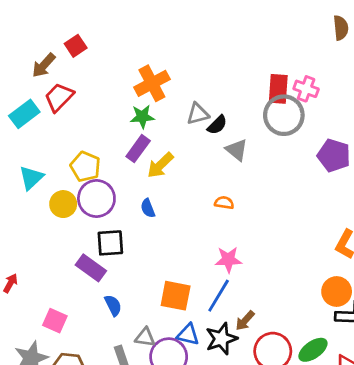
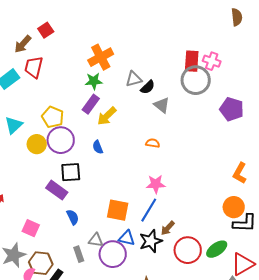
red trapezoid: (59, 97) -> (34, 67), turned -30

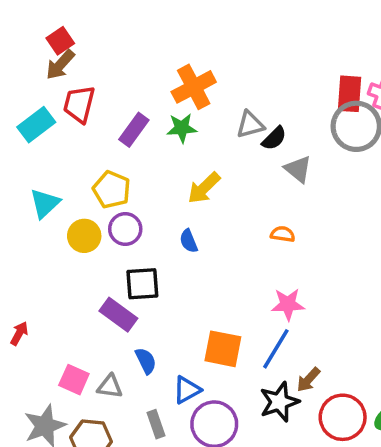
red square: (46, 30) -> (60, 41), moved
purple rectangle: (91, 104) -> (134, 130), moved
purple circle: (61, 140) -> (125, 229), size x0.7
blue triangle: (127, 238) -> (187, 390), moved, turned -42
gray triangle: (96, 240) -> (110, 386), moved

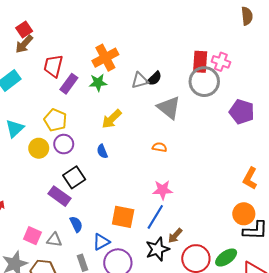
red trapezoid: (79, 104) -> (53, 66), moved
black semicircle: (274, 138) -> (154, 78), moved
gray triangle: (298, 169) -> (169, 108), size x1.4
black square: (142, 284) -> (74, 177), turned -30

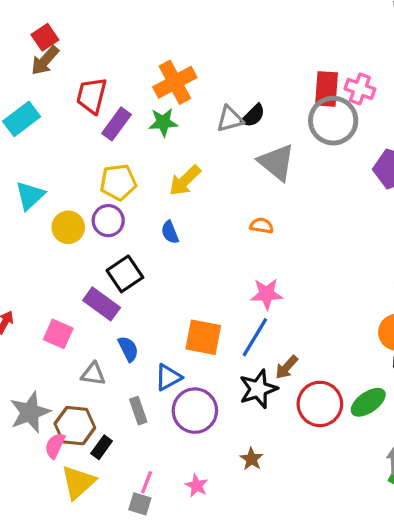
yellow pentagon: (55, 120) -> (118, 182), moved, turned -30
pink square: (32, 236) -> (58, 334), moved

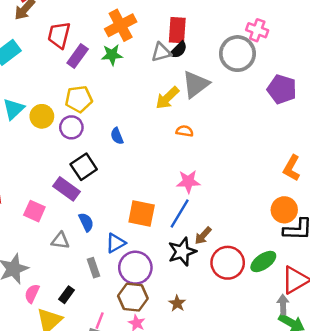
red rectangle: (327, 89) -> (177, 30), moved
gray triangle: (277, 162) -> (196, 84), turned 44
yellow arrow: (185, 181) -> (167, 98), moved
yellow circle: (68, 227) -> (42, 116), moved
brown hexagon: (75, 426) -> (133, 297), moved

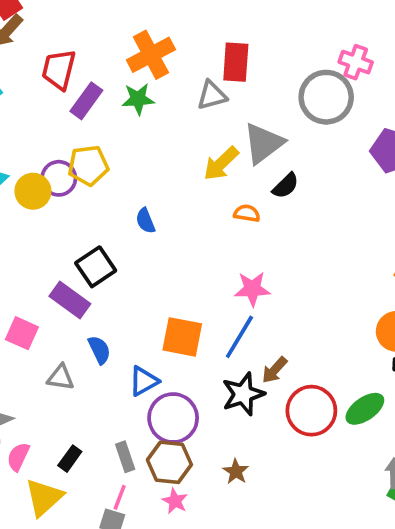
black semicircle: (178, 50) -> (286, 186), moved
purple circle: (71, 127) -> (59, 178), moved
gray rectangle: (94, 268) -> (125, 457), moved

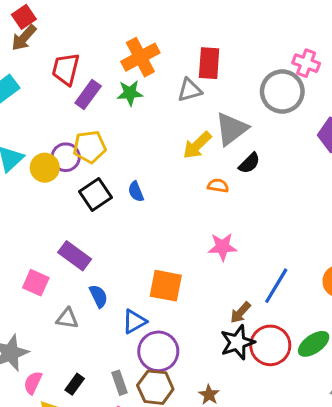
black square: (96, 267) -> (96, 195), moved
blue line: (239, 337) -> (276, 286), moved
black star: (243, 394) -> (237, 342), moved

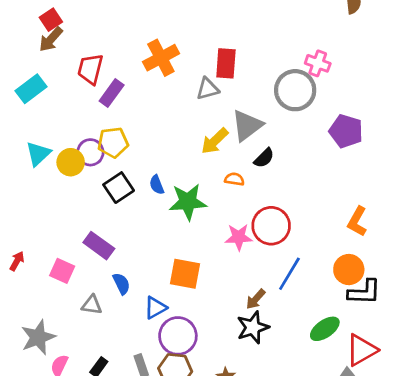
green star: (130, 93) -> (188, 202), moved, size x1.5
red circle: (270, 345) -> (271, 226), moved

